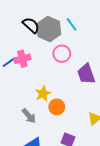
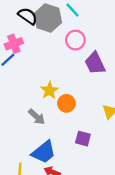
pink circle: (62, 54) -> (75, 40), moved
pink cross: (22, 59) -> (14, 44), moved

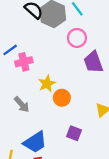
pink cross: (14, 44) -> (24, 62), moved
gray arrow: (37, 117) -> (22, 104), moved

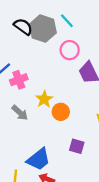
gray arrow: (22, 104) -> (20, 113), moved

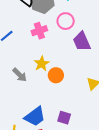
pink cross: (19, 80) -> (39, 31), moved
purple square: (77, 146) -> (64, 118), moved

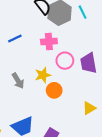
pink circle: (66, 21) -> (65, 61), moved

